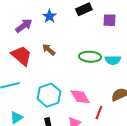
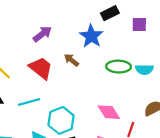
blue star: (49, 16) -> (91, 36), moved, size x1.5
cyan hexagon: (49, 95) -> (61, 120), moved

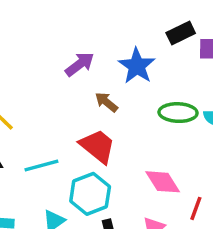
black rectangle: (110, 13) -> (181, 33), moved
purple arrow: (42, 34) -> (80, 64), moved
red trapezoid: (41, 68) -> (98, 146), moved

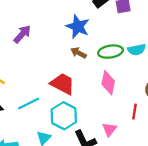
purple arrow: (80, 64) -> (22, 34), moved
brown arrow: (106, 102) -> (79, 53), moved
pink diamond: (163, 182) -> (108, 83), moved, turned 55

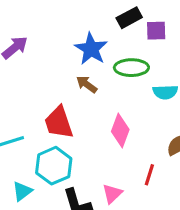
green ellipse: (110, 52) -> (131, 68), moved
red trapezoid: (63, 84) -> (59, 123), turned -145

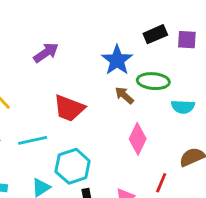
purple square: (156, 31) -> (187, 40), moved
brown arrow: (87, 84) -> (124, 95), moved
red trapezoid: (59, 123) -> (69, 108), moved, turned -56

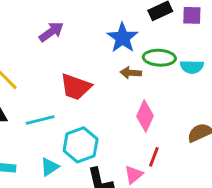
brown arrow: (124, 95) -> (131, 73), turned -36
cyan semicircle: (183, 107) -> (192, 67), moved
red line: (161, 183) -> (154, 157), moved

